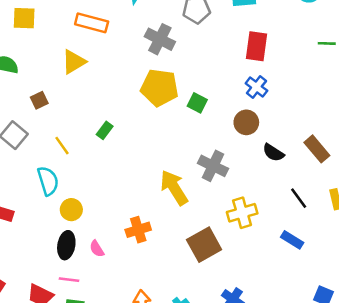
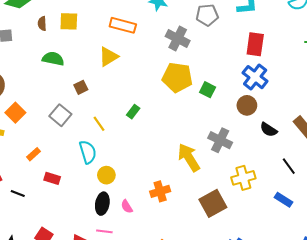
blue cross: (256, 87) -> (255, 77), size x1.4

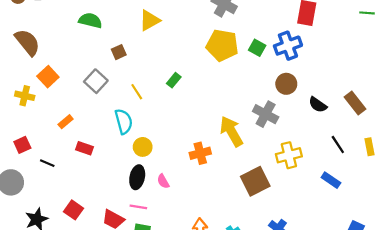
blue cross: (255, 77) -> (288, 46), moved, turned 30
green square: (208, 90) -> (257, 48), moved
brown circle: (247, 105) -> (286, 84), moved
orange cross: (160, 191) -> (200, 153), moved

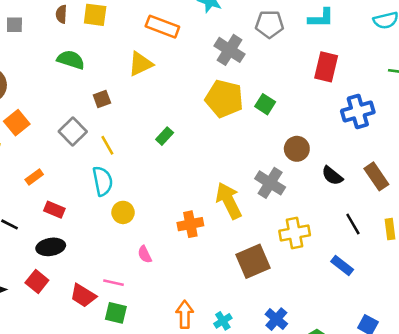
blue cross: (288, 46) -> (358, 111), moved
yellow line: (137, 92) -> (107, 145), moved
black ellipse: (137, 177) -> (51, 247), moved, turned 65

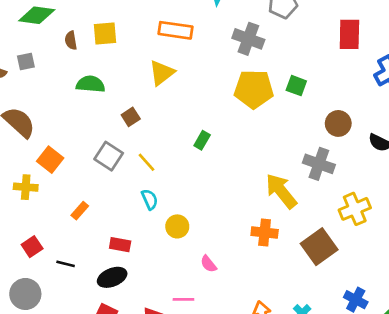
cyan semicircle: (103, 181) -> (150, 199), size x0.7
red rectangle: (54, 210) -> (120, 245), moved
orange cross: (190, 224) -> (265, 232), moved, turned 30

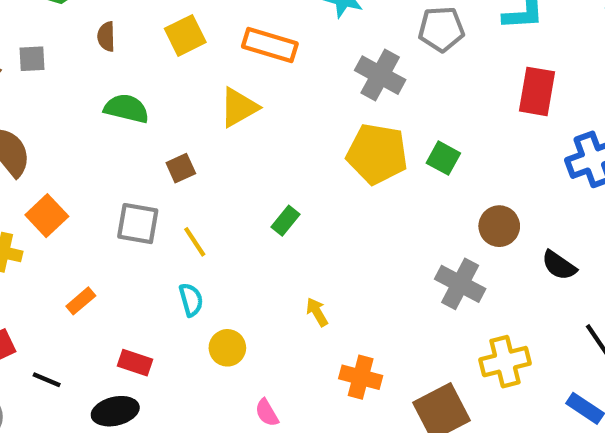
yellow square: (105, 34) -> (185, 35), moved, turned -30
gray square: (109, 156) -> (138, 224), turned -32
yellow arrow: (281, 191) -> (317, 312), moved, size x0.5

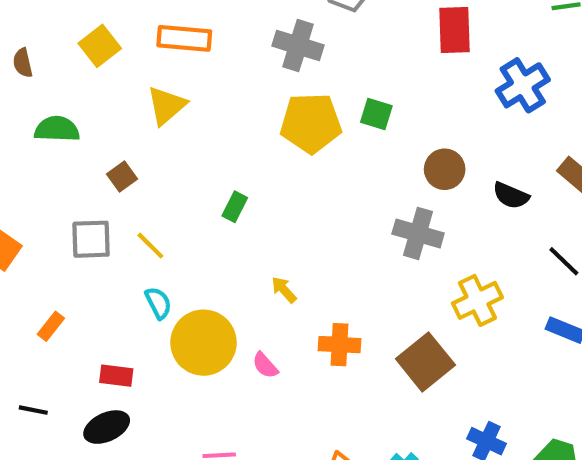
yellow circle: (227, 348) -> (204, 343), size x1.8
pink semicircle: (267, 413) -> (265, 365), moved

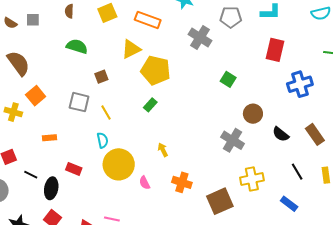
yellow pentagon: (311, 123) -> (156, 70), moved
orange rectangle: (51, 326) -> (49, 138), turned 32
black ellipse: (107, 427) -> (51, 188), moved, turned -70

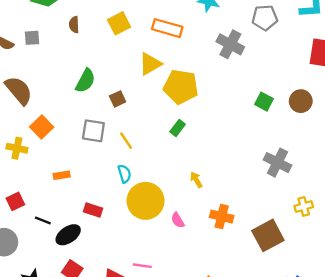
green semicircle: (77, 46) -> (85, 81), moved, turned 105
green square: (228, 79) -> (264, 102), moved
brown circle: (253, 114) -> (301, 101), moved
yellow cross: (252, 179) -> (304, 206), size x0.7
black ellipse: (51, 188) -> (68, 235), turned 50

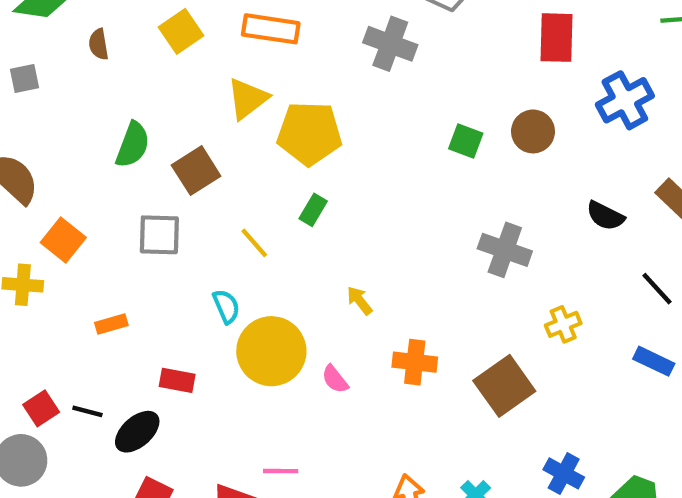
brown square: (118, 99) -> (196, 171), size x1.5
yellow line: (126, 141) -> (254, 243), moved
red square: (15, 201) -> (41, 408), moved

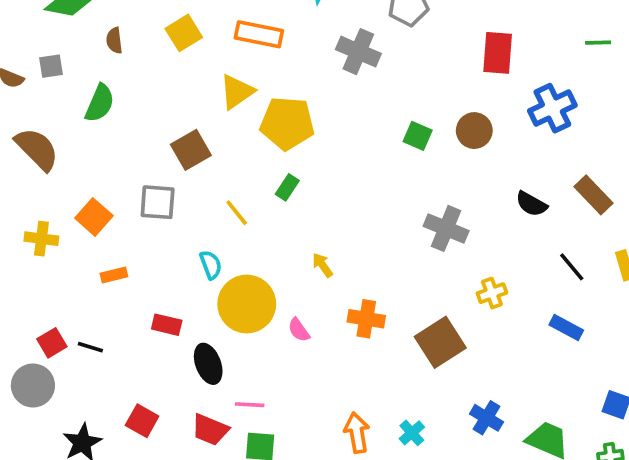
green semicircle: (133, 145) -> (100, 103), moved
orange square: (63, 240) -> (94, 217), moved
black ellipse: (137, 432) -> (208, 364), moved, turned -72

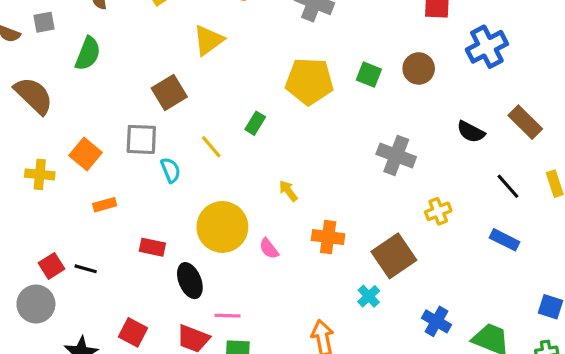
yellow pentagon: (287, 123) -> (309, 81), moved
cyan semicircle: (211, 265) -> (171, 170), moved
cyan cross: (412, 433) -> (369, 296), moved

